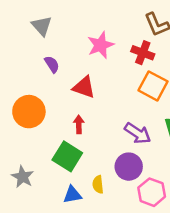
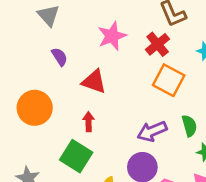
red cross: (143, 53) -> (158, 44), turned 30
purple arrow: (138, 133) -> (152, 131), turned 124

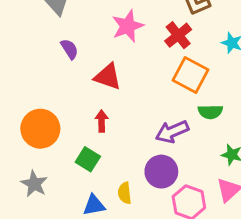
orange circle: (35, 108) -> (40, 129), moved
green semicircle: (189, 126) -> (210, 112), moved, turned 105
green square: (76, 156) -> (88, 159), size x0.7

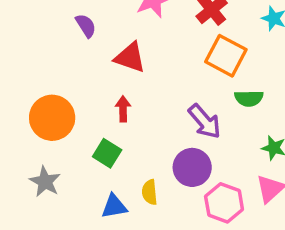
purple arrow: (172, 132) -> (205, 121), turned -108

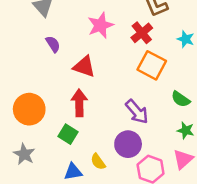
green semicircle: (249, 98) -> (181, 99), moved, turned 36
red arrow: (123, 109) -> (79, 103), size x1.5
yellow semicircle: (150, 192) -> (98, 162), turned -30

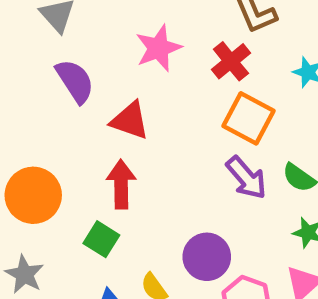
purple semicircle: (53, 44) -> (75, 81), size x1.5
purple arrow: (137, 112) -> (246, 178), moved

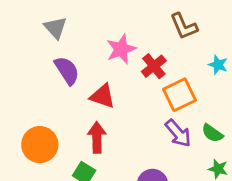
red cross: (231, 61) -> (154, 66), moved
orange square: (249, 118) -> (180, 95), turned 36

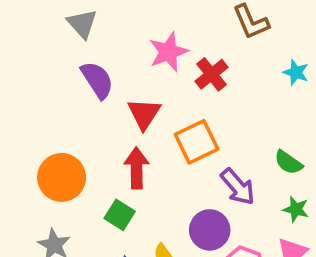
orange square: (180, 95) -> (197, 142), moved
red triangle: (103, 96) -> (144, 114), turned 44
purple arrow: (178, 133) -> (238, 187), moved

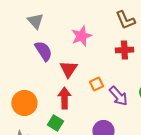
red cross: (212, 74) -> (124, 50), moved, turned 36
orange square: (197, 142) -> (96, 84), size x0.6
purple arrow: (238, 187) -> (118, 96), moved

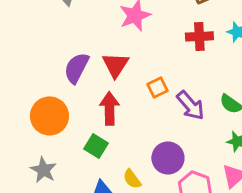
purple semicircle: (43, 51) -> (76, 68), moved, turned -120

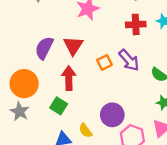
purple arrow: (190, 105) -> (129, 60), moved
gray star: (43, 170) -> (20, 112), moved

